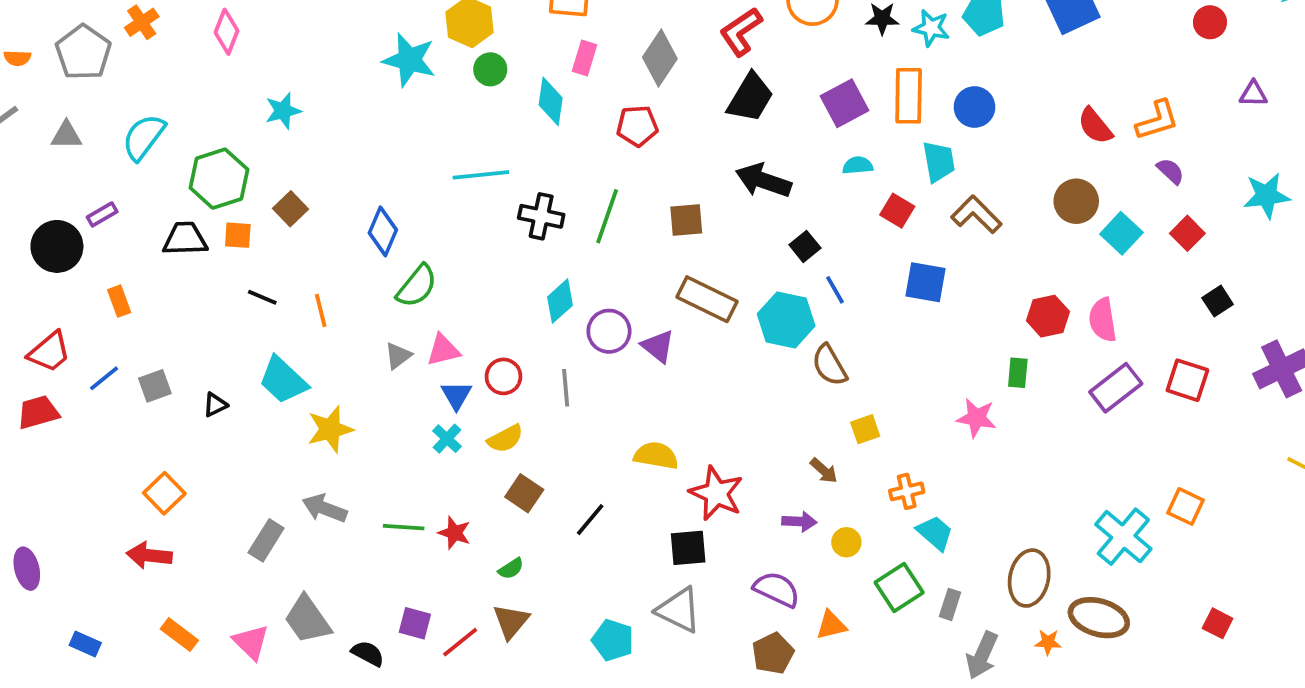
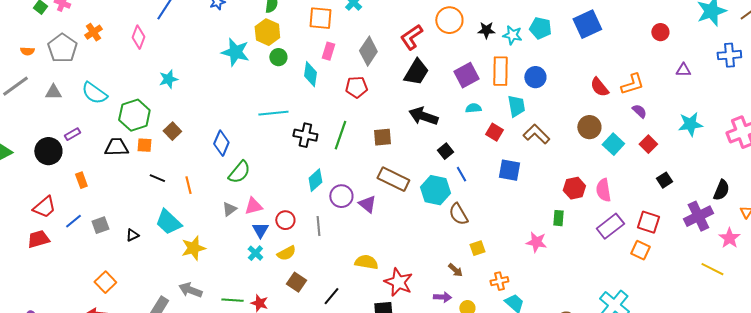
cyan semicircle: (144, 137) -> (94, 93), turned -92
orange square: (1186, 506) -> (640, 250), moved

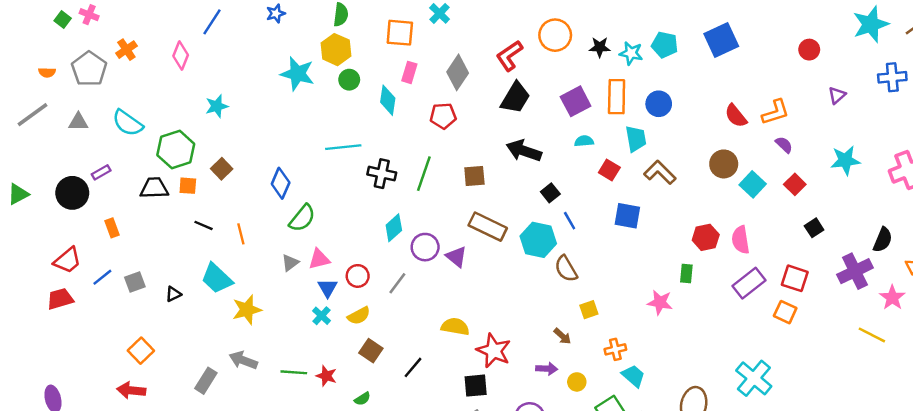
purple triangle: (683, 70) -> (837, 95), turned -42
gray line: (318, 226) -> (397, 283), turned 42

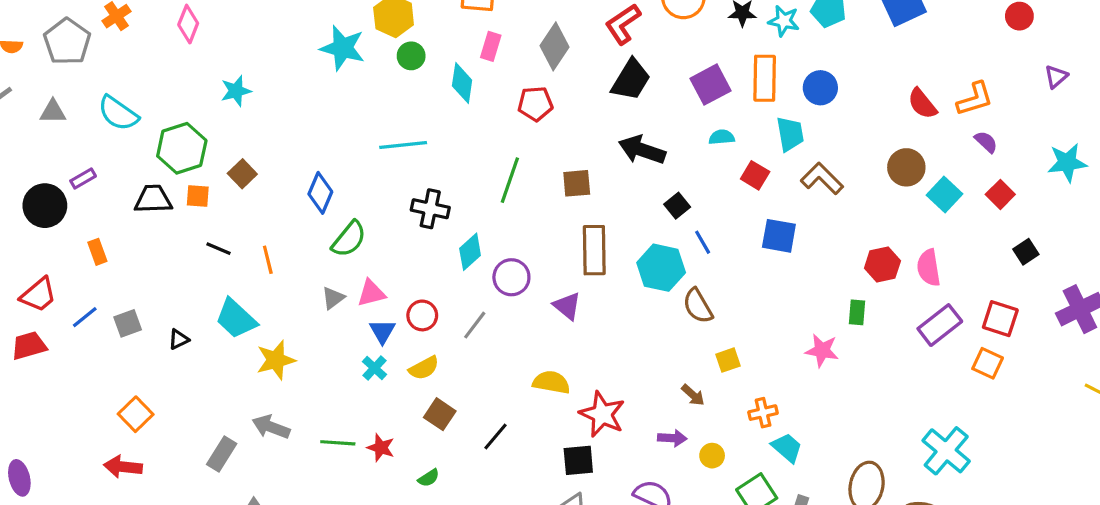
black cross: (382, 174) -> (430, 209), moved
brown rectangle: (488, 227) -> (594, 250), turned 63
purple triangle: (456, 257) -> (567, 306), moved

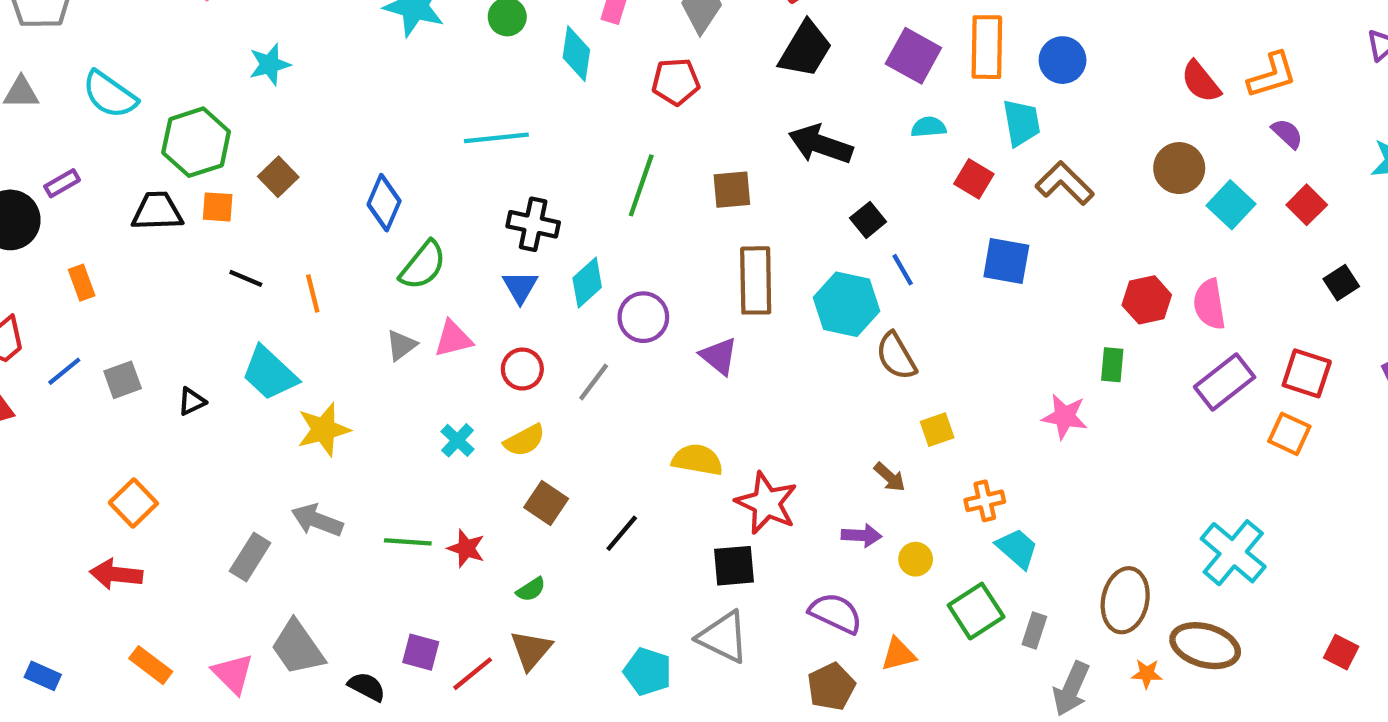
purple square: (710, 85) -> (913, 56), turned -33
blue triangle: (382, 331) -> (520, 287), moved

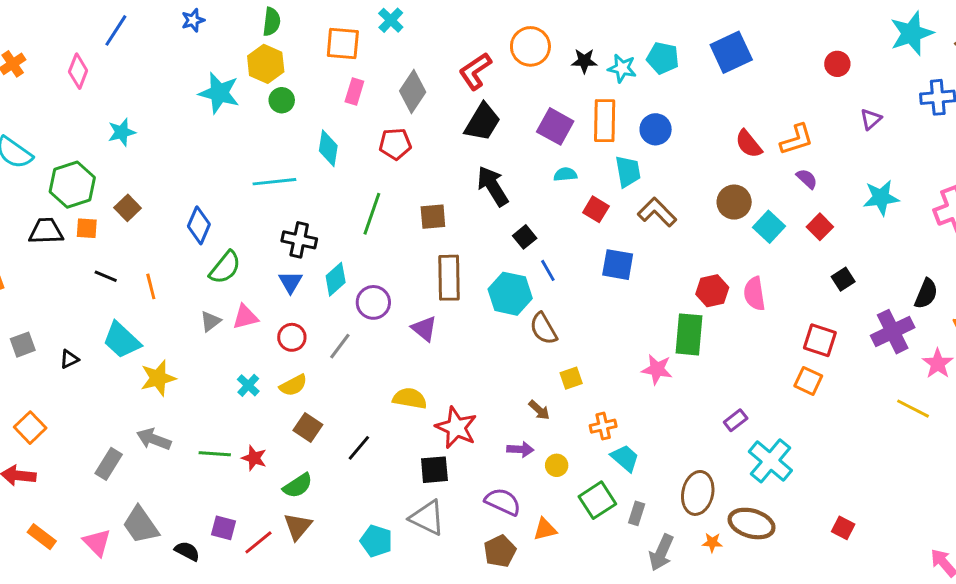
cyan diamond: (576, 54) -> (328, 148), moved
black arrow: (821, 144) -> (493, 186), turned 39
green rectangle: (1112, 365) -> (689, 334), size x1.8
purple rectangle: (1225, 382) -> (736, 420), moved, size x0.6
green semicircle: (531, 589) -> (298, 486), size x1.5

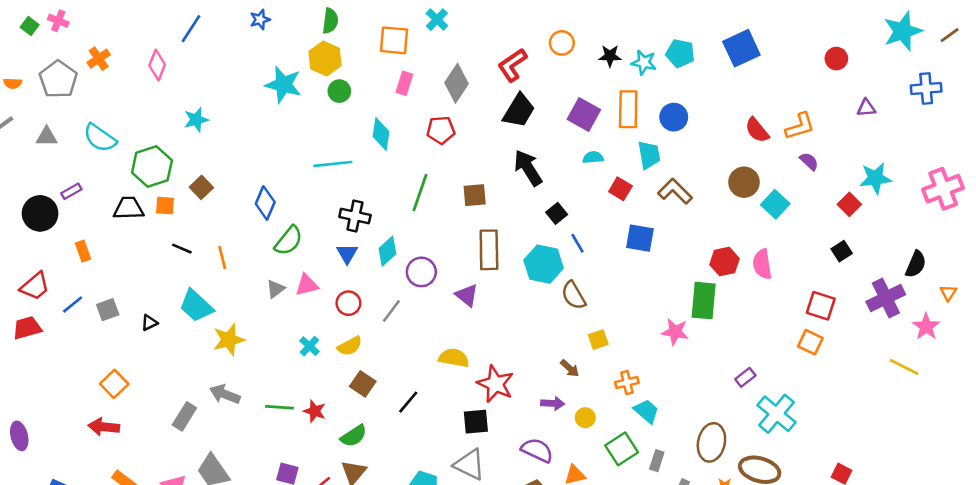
orange circle: (530, 46) -> (562, 43), size x0.7
purple triangle: (871, 119) -> (866, 108), turned 36
red square: (820, 227) -> (849, 204), moved

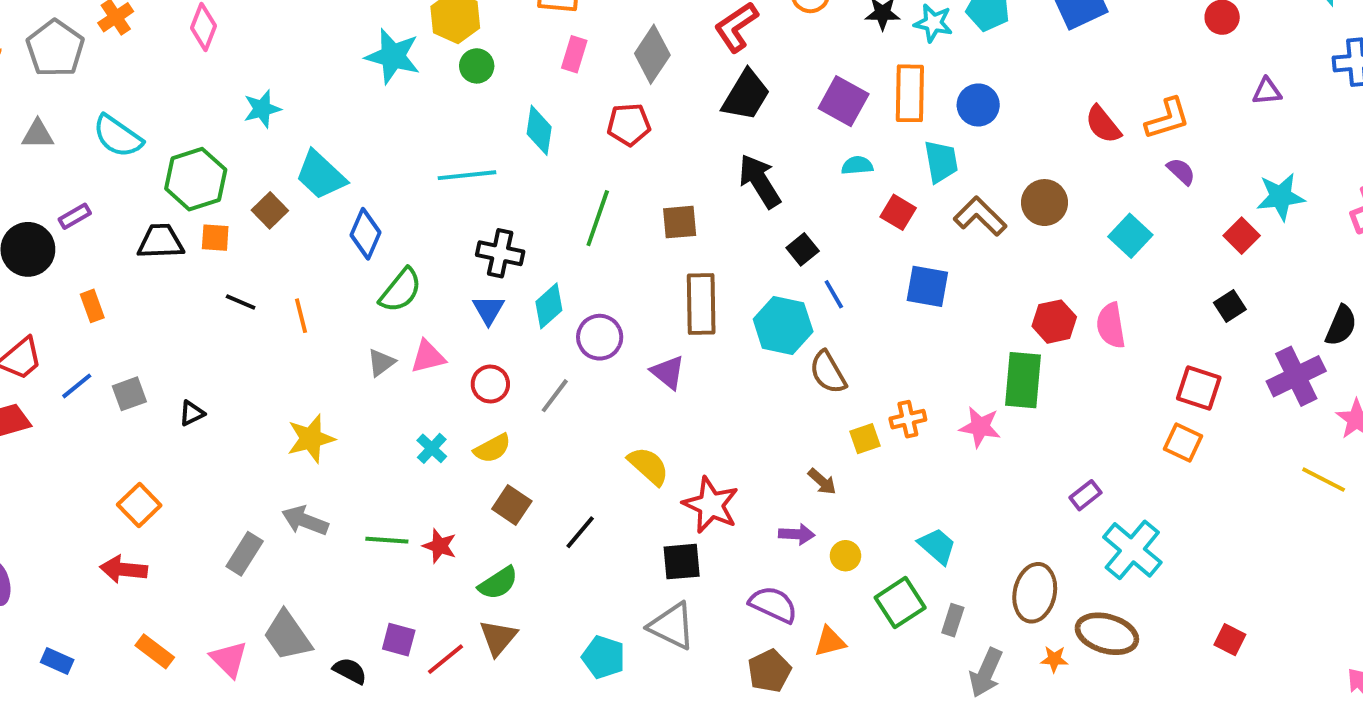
brown circle: (744, 182) -> (1045, 203), moved
cyan trapezoid: (196, 306) -> (321, 175), moved
yellow semicircle: (454, 358) -> (648, 466), turned 32
orange cross: (627, 383) -> (908, 419), moved

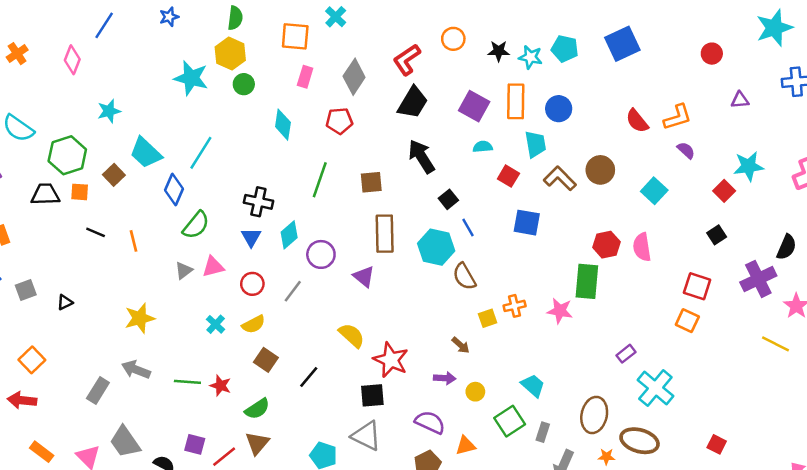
cyan line: (467, 175) -> (201, 153), moved, turned -52

